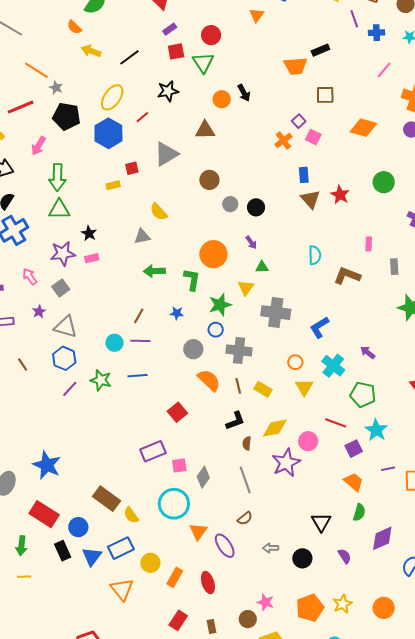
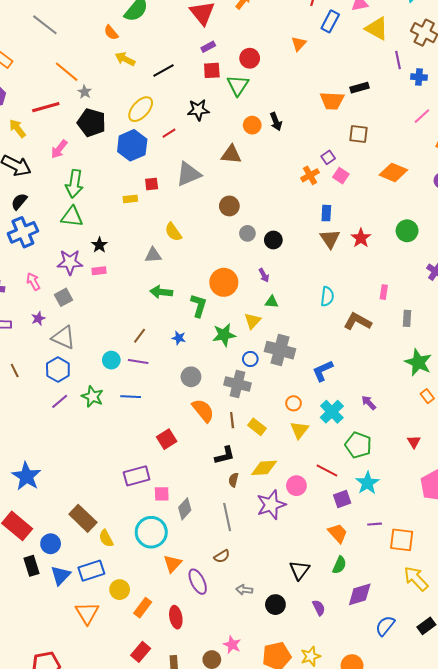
blue circle: (216, 330) -> (250, 359), moved

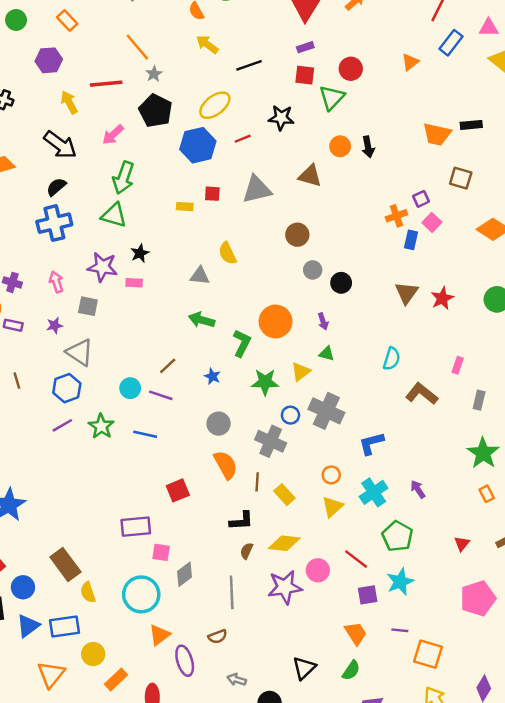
blue rectangle: (326, 213) -> (411, 240), moved
gray square: (64, 297) -> (88, 306), turned 30

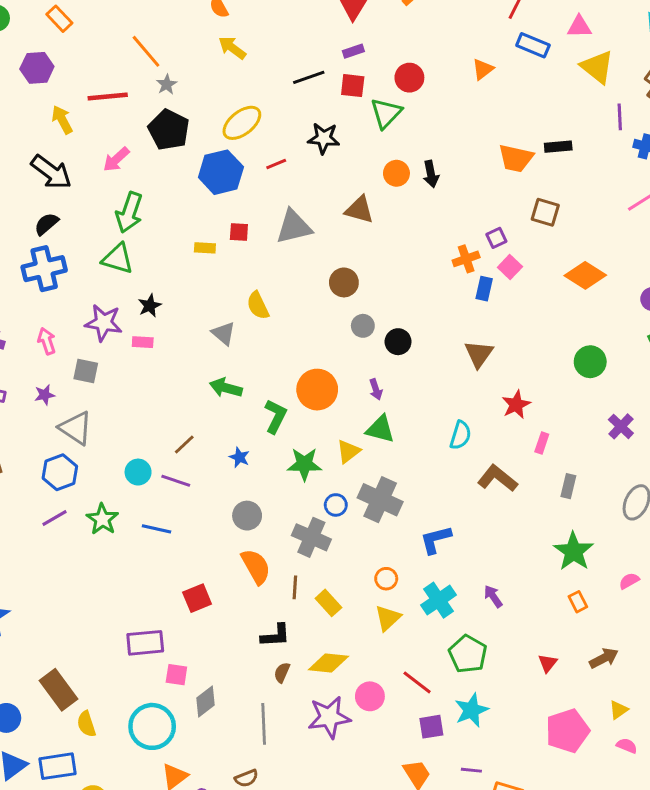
blue rectangle: (451, 43) -> (533, 45), turned 75
black line: (249, 65) -> (309, 77), moved
gray triangle: (200, 276) -> (224, 333), turned 35
red star: (442, 298) -> (516, 405), moved
green triangle: (327, 354) -> (380, 429), size x1.5

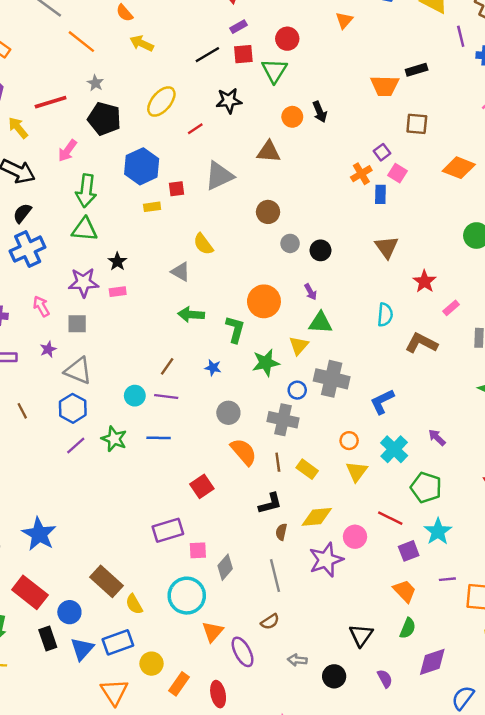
orange line: (146, 51) -> (81, 42), moved
blue hexagon: (221, 172) -> (142, 166), moved
pink rectangle: (542, 443) -> (451, 308), turned 42

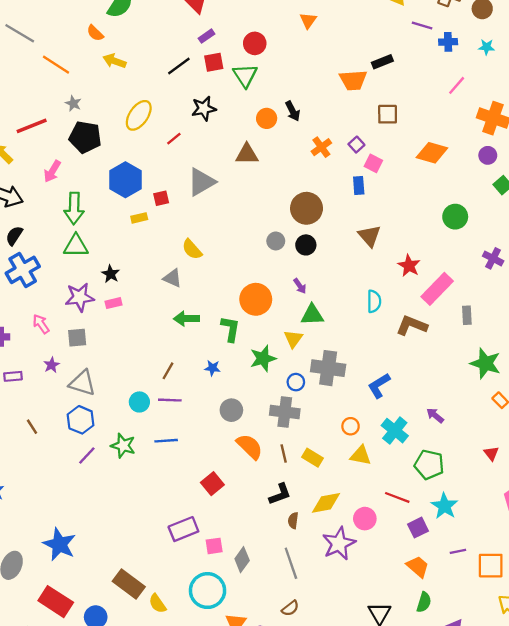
purple line: (461, 36) -> (422, 25), turned -54
orange cross: (361, 174) -> (321, 147), moved
brown circle: (268, 212) -> (307, 208), moved, size x1.4
pink rectangle: (451, 308) -> (437, 289), size x2.0
yellow triangle: (357, 472) -> (361, 455), turned -50

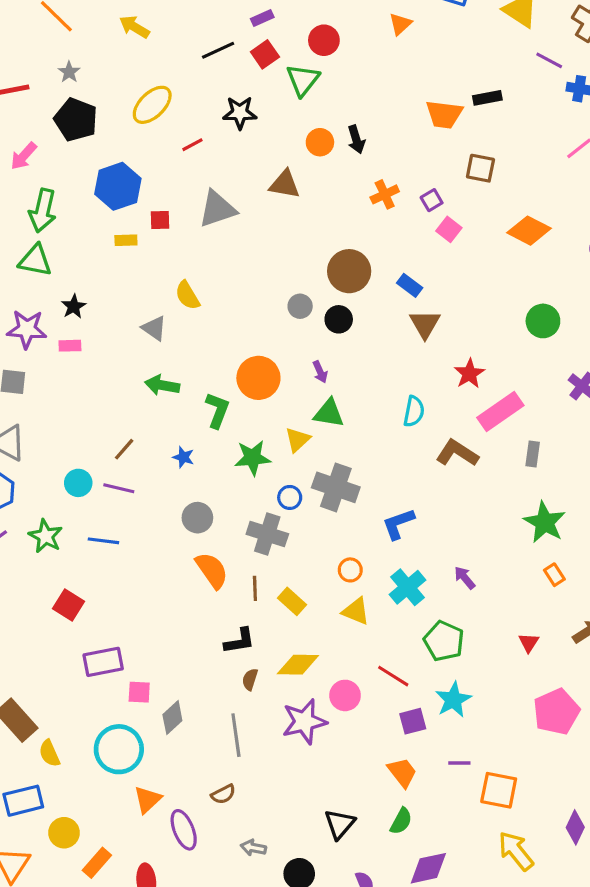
red square: (214, 62) -> (265, 54), turned -36
blue rectangle: (359, 186) -> (410, 285), moved, turned -60
red square: (212, 484) -> (68, 605), moved, turned -30

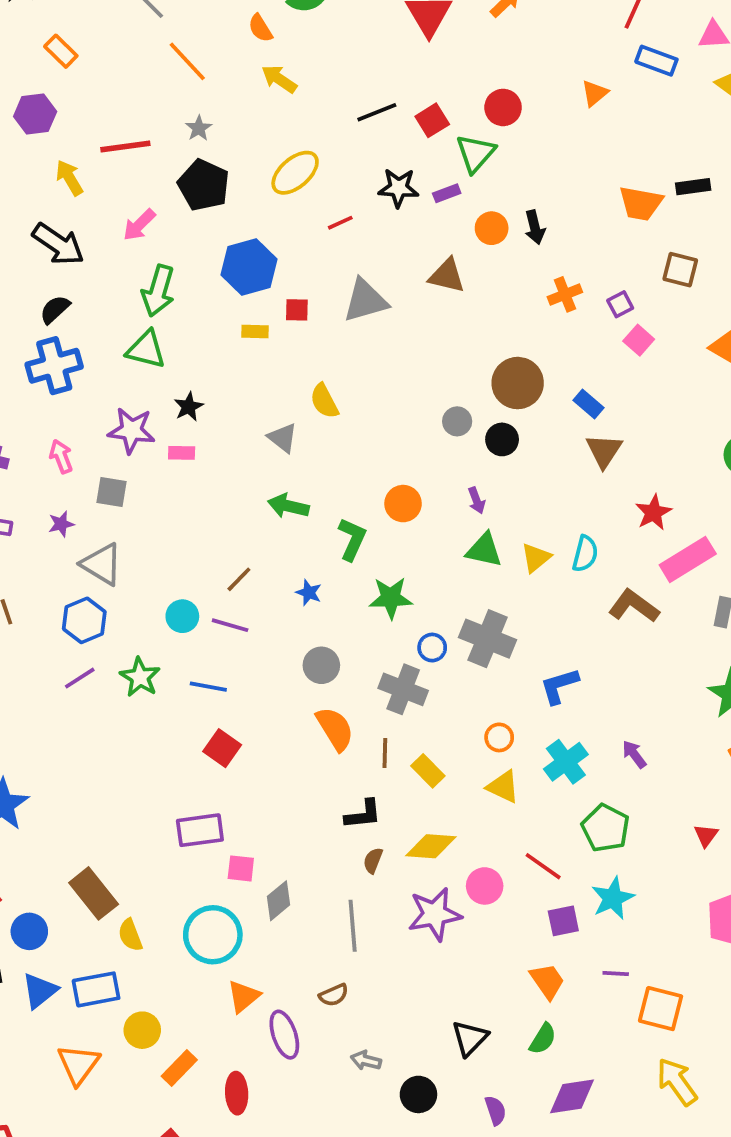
purple rectangle: (262, 18) -> (447, 193), moved
orange circle: (258, 378) -> (403, 504), size x0.7
yellow triangle: (298, 440) -> (536, 558), moved
red square: (68, 605) -> (222, 748), moved

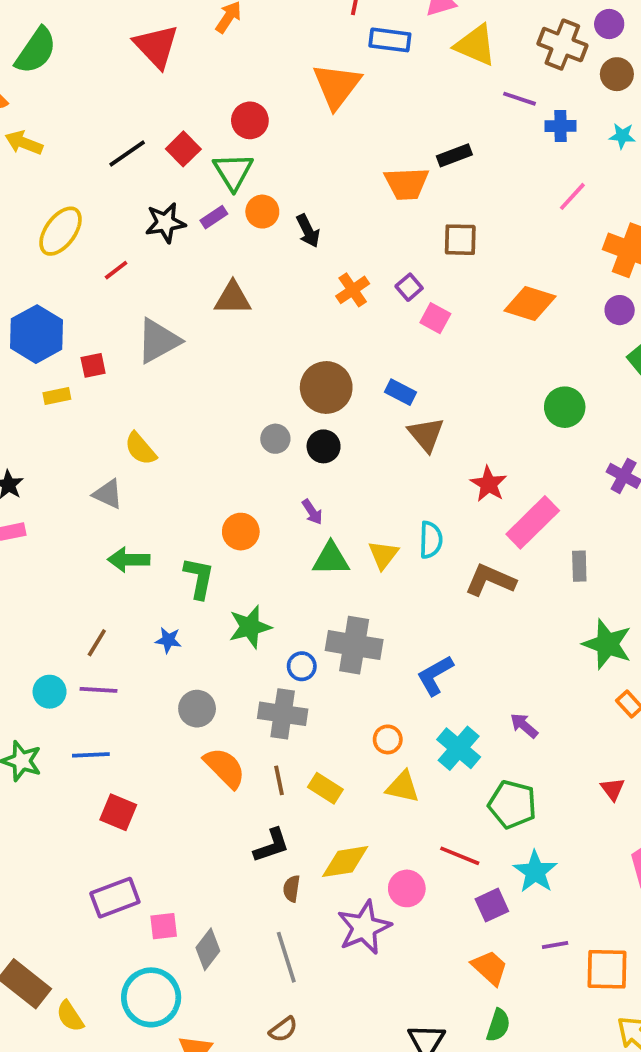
orange triangle: (595, 93) -> (337, 86), size x1.8
orange circle: (492, 228) -> (262, 212), moved

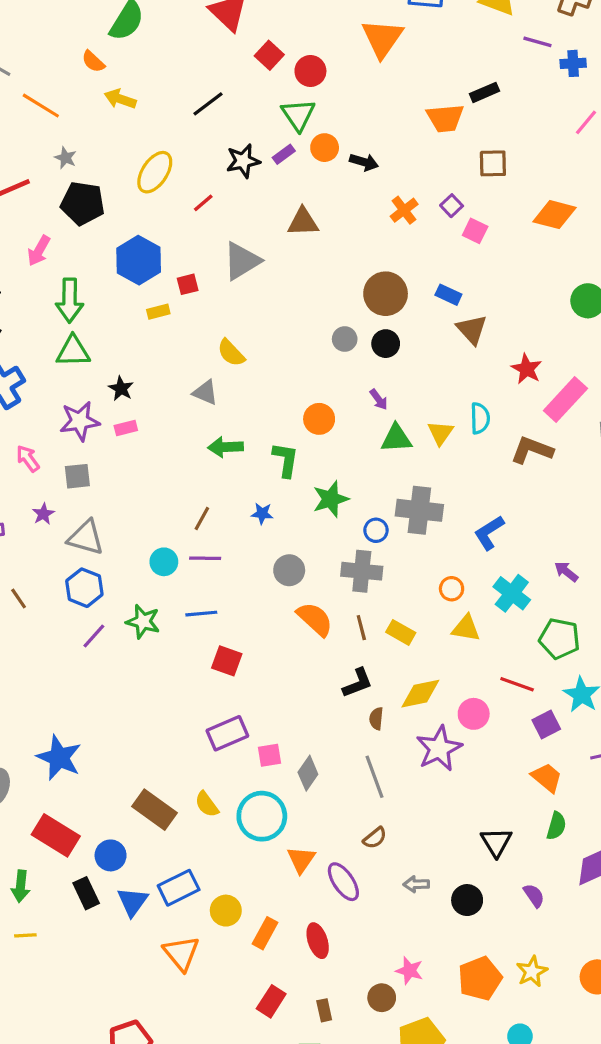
red square: (183, 149) -> (269, 55), moved
black arrow: (308, 231) -> (364, 162), turned -44
yellow semicircle: (70, 1016) -> (207, 804), moved

